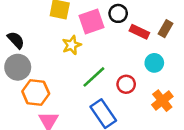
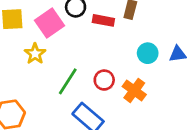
cyan circle: (154, 63) -> (148, 53), moved
orange cross: (162, 101) -> (134, 90), moved

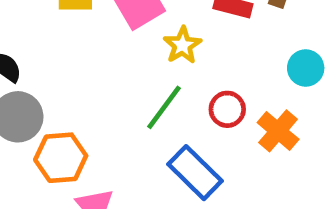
yellow star: (35, 54) -> (182, 45), moved

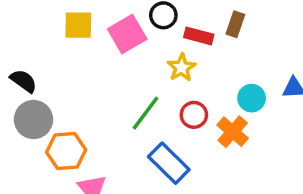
yellow star: (182, 45) -> (181, 68), moved
cyan circle: (306, 68) -> (252, 98), moved

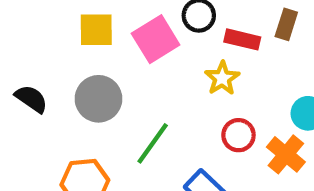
green line: (146, 113) -> (153, 143), moved
gray circle: (33, 119) -> (98, 99), moved

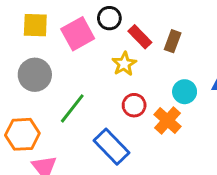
brown rectangle: (286, 24) -> (173, 41), moved
red rectangle: (242, 39) -> (140, 37), turned 30

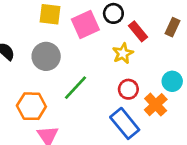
brown rectangle: (173, 41) -> (173, 27), moved
blue rectangle: (111, 147) -> (125, 123), moved

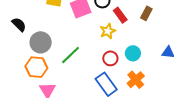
gray circle: (46, 56) -> (41, 42), moved
cyan circle: (172, 81) -> (133, 53), moved
orange cross: (156, 105) -> (136, 80), moved

